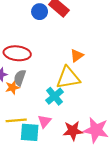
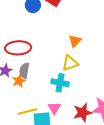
yellow triangle: (68, 78) -> (70, 63), size x0.7
cyan cross: (55, 96) -> (60, 83), turned -30

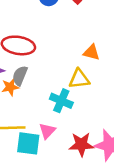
orange triangle: (75, 41) -> (91, 52), turned 48

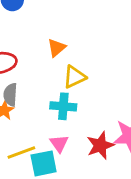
orange triangle: (91, 52) -> (57, 48), moved, turned -36

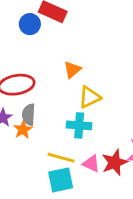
pink triangle: (59, 143) -> (91, 164), moved, turned -30
yellow line: (21, 153) -> (61, 158), moved, turned 36

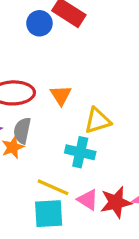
orange triangle: (72, 70) -> (61, 95), moved, turned -30

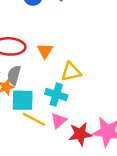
pink triangle: (88, 200) -> (59, 121), moved, turned 42
cyan square: (49, 214) -> (23, 100), moved

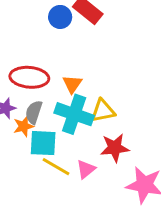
cyan cross: (56, 95) -> (74, 114), moved, size x1.4
red star: (80, 134) -> (115, 148), moved

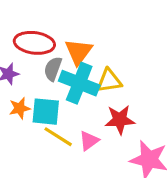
orange triangle: (72, 84) -> (79, 52), size x1.4
gray semicircle: (34, 112) -> (53, 69), moved
orange star: (24, 126) -> (20, 108), moved

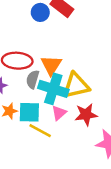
yellow triangle: (109, 81) -> (76, 86), size x1.4
pink triangle: (89, 141) -> (59, 113), moved

